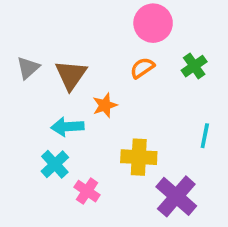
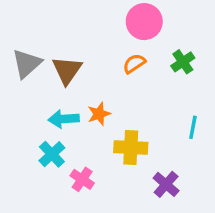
gray triangle: (28, 68) -> (27, 64), size x1.4
orange star: (105, 105) -> (99, 114), moved
purple cross: (176, 196) -> (166, 184), size x0.7

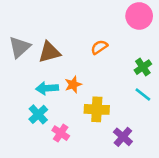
pink circle: (144, 22) -> (139, 16), moved
green cross: (183, 62) -> (143, 67), moved
brown triangle: (67, 70) -> (49, 52), turned 40
cyan line: (193, 127) -> (143, 94), turned -63

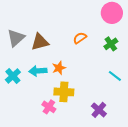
green cross: (143, 67) -> (111, 44), moved
yellow cross: (97, 109) -> (64, 92), moved
cyan cross: (38, 114) -> (13, 76), moved

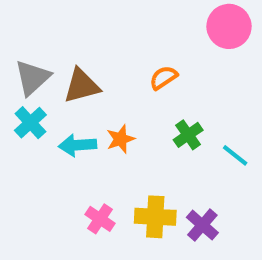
green cross: (111, 44) -> (188, 135), moved
cyan cross: (13, 76) -> (30, 123), moved
yellow cross: (64, 92) -> (155, 217), moved

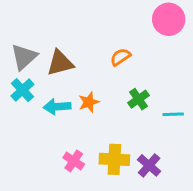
cyan line: (235, 155) -> (173, 114), turned -40

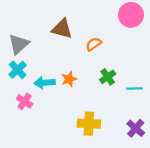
brown triangle: (60, 63) -> (62, 29), moved, turned 30
pink cross: (74, 161) -> (25, 101), moved
purple cross: (149, 165) -> (136, 128), moved

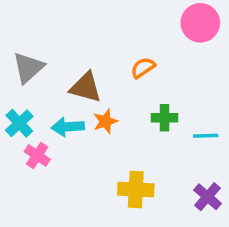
brown triangle: (62, 29) -> (86, 87), moved
cyan cross: (18, 70) -> (19, 123), moved
green cross: (108, 77) -> (164, 118), turned 35

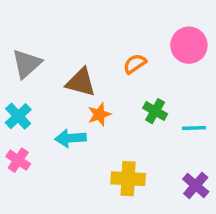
pink circle: (200, 23) -> (189, 45), moved
green cross: (164, 118) -> (155, 111), turned 30
cyan arrow: (68, 127) -> (71, 138), moved
pink cross: (37, 155) -> (18, 160), moved

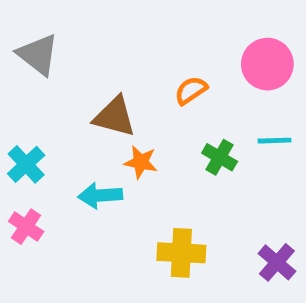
gray triangle: (27, 64) -> (38, 55), moved, turned -40
orange star: (99, 114) -> (141, 162), turned 30
cyan line: (194, 128) -> (275, 141), moved

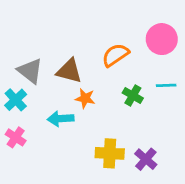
gray triangle: (38, 55) -> (30, 71), moved
orange semicircle: (191, 90) -> (115, 55), size x1.4
purple cross: (277, 262) -> (146, 159), moved

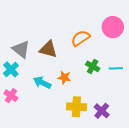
cyan line: (166, 85) -> (116, 68), moved
orange star: (85, 98) -> (64, 78), moved
cyan arrow: (60, 119) -> (42, 83), turned 30

